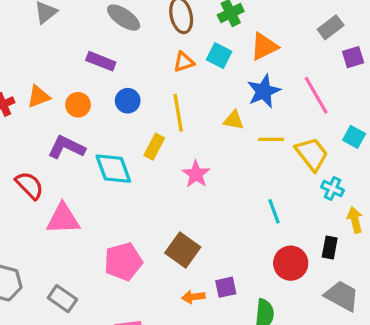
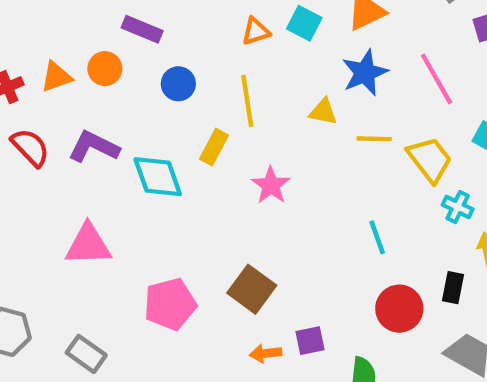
orange circle: (78, 105) -> (105, 69), moved
red semicircle: (30, 185) -> (30, 147), moved

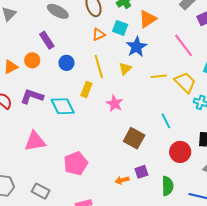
purple rectangle: (142, 29) -> (47, 40), turned 42
blue star: (365, 73) -> (137, 47), moved
yellow triangle: (323, 112) -> (125, 69), moved, turned -48
brown square: (252, 289) -> (134, 138), moved

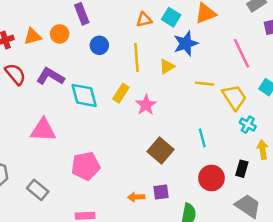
yellow rectangle: (86, 89) -> (121, 93), moved

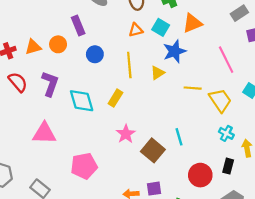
purple L-shape: (50, 76) -> (50, 84), turned 80
pink star: (146, 105) -> (126, 134), moved
cyan cross: (248, 125) -> (226, 133), moved
cyan line: (202, 138) -> (179, 137), moved

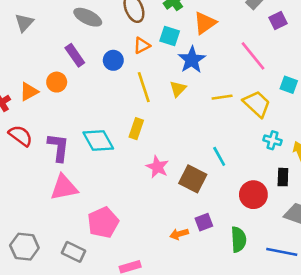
blue circle: (95, 54) -> (113, 60), moved
purple L-shape: (50, 84) -> (58, 147), moved
pink pentagon: (84, 166) -> (103, 223), moved

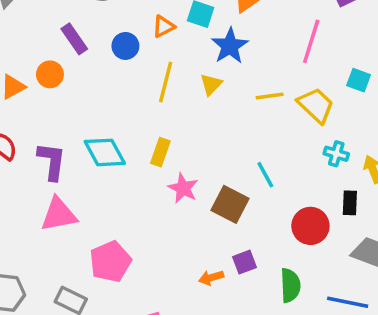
pink line: (253, 56) -> (311, 41), turned 56
yellow line: (144, 87) -> (166, 82), turned 32
yellow rectangle: (136, 129) -> (160, 152), moved

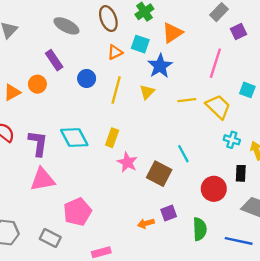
blue circle: (125, 46) -> (87, 78), moved

